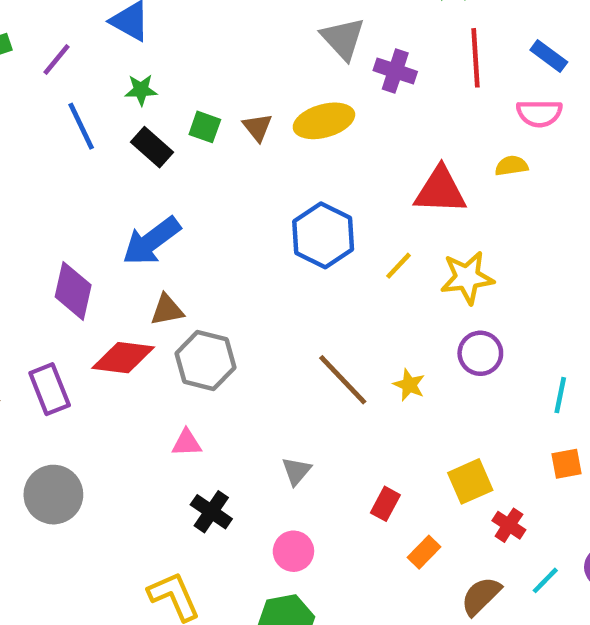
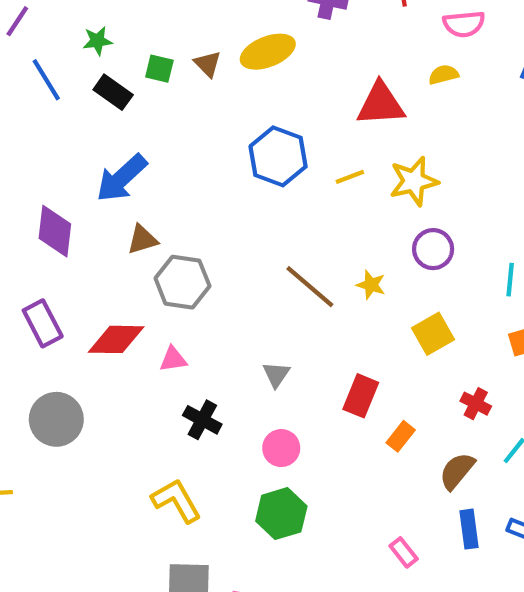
yellow line: (399, 266) -> (350, 177), turned 32
red diamond: (123, 358) -> (116, 339), moved
yellow square: (470, 481) -> (433, 334), moved
red rectangle: (385, 504) -> (361, 396), size x1.4

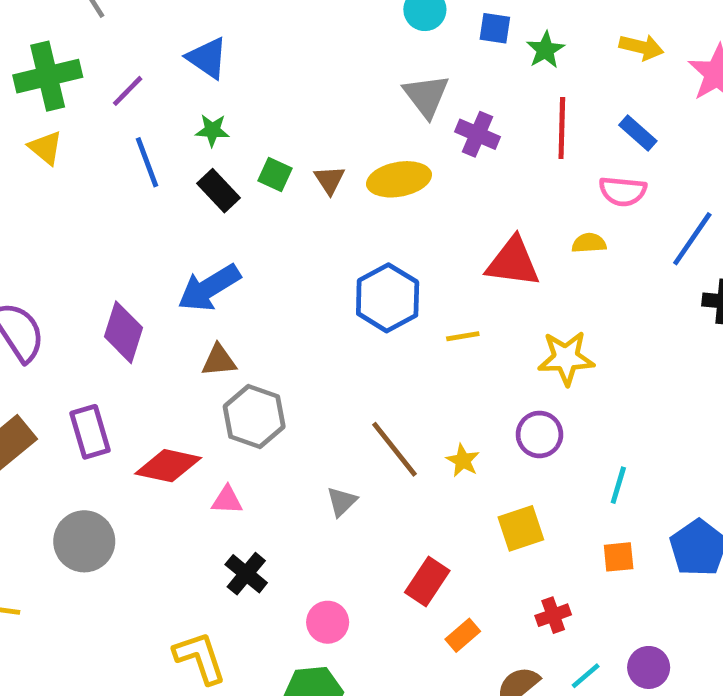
yellow star: (414, 181) -> (566, 358), moved
gray triangle: (276, 374) -> (342, 502), moved
red cross: (476, 404) -> (553, 615), turned 32

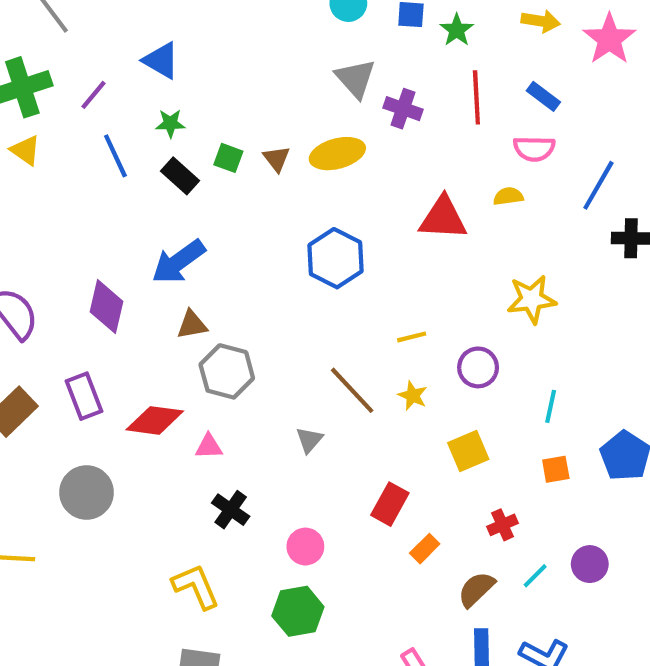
yellow line: (463, 336) -> (412, 337), moved
yellow star: (566, 358) -> (532, 299), moved

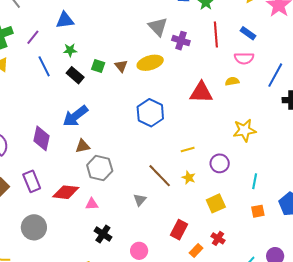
blue triangle: (161, 60) -> (65, 20), turned -36
red cross: (503, 525) -> (218, 238), moved, turned -32

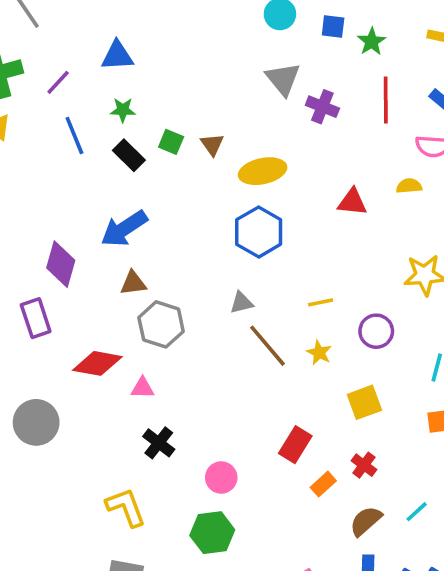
yellow ellipse: (150, 63) -> (263, 171), moved
red triangle: (201, 92) -> (352, 202), size x0.7
purple rectangle: (32, 181) -> (36, 318), moved
gray triangle: (140, 200) -> (241, 303), moved, turned 32

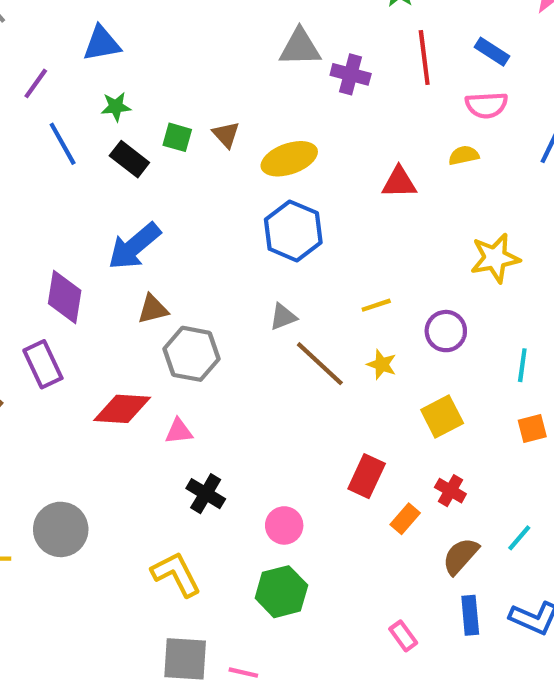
gray triangle: (283, 79) -> (300, 47), turned -45
gray circle: (36, 422) -> (61, 529), moved

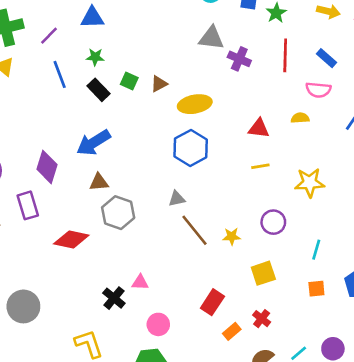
brown triangle: (226, 135) -> (159, 84), turned 36
yellow line: (376, 305) -> (260, 166), moved
yellow star: (382, 364) -> (232, 236), turned -30
pink triangle: (179, 431) -> (140, 282), moved

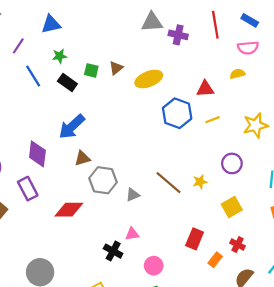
blue hexagon: (191, 148) -> (177, 113), moved
gray triangle: (177, 199) -> (133, 195), moved

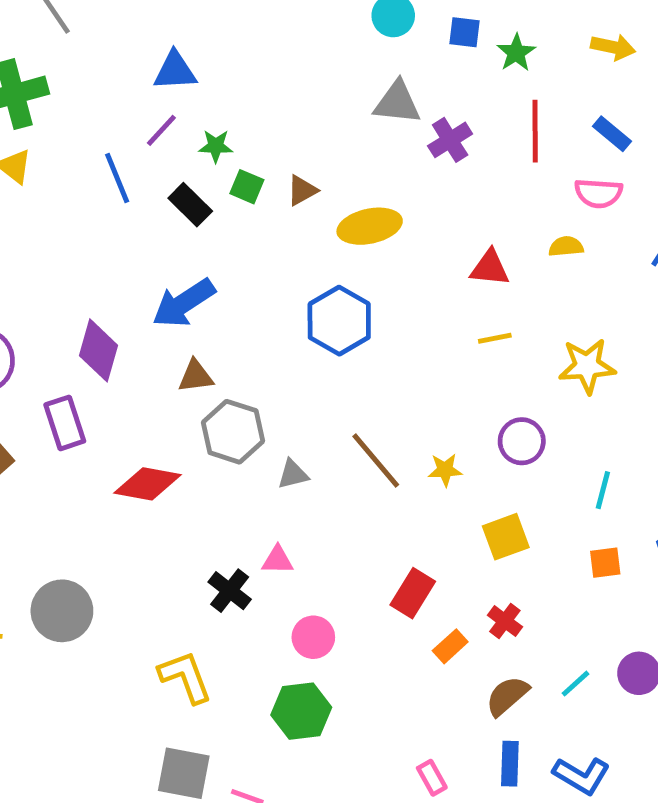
purple cross: (178, 35) -> (450, 140), turned 36
purple line: (18, 46) -> (161, 130), moved
green star: (60, 56) -> (216, 146), moved
blue hexagon: (177, 113) -> (339, 321), moved

